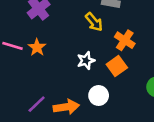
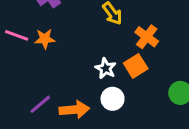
orange star: (37, 47) -> (45, 39), turned 30
white star: (86, 61) -> (106, 68), moved, turned -30

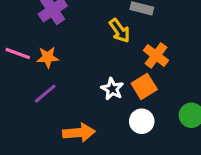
white circle: (113, 99) -> (142, 121), moved
purple line: (40, 104) -> (45, 94), moved

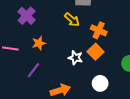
orange star: (48, 57) -> (39, 43), moved
white circle: (142, 121) -> (100, 83), moved

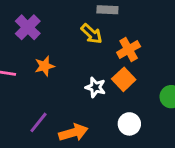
orange cross: (99, 30) -> (129, 49), turned 35
purple line: (33, 70) -> (39, 122), moved

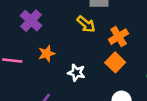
white star: (95, 87) -> (76, 73), moved

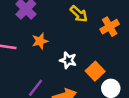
orange square: (115, 62) -> (95, 71), moved

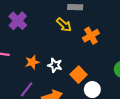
orange star: (40, 41) -> (32, 62), moved

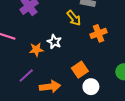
white star: (55, 65) -> (54, 42), moved

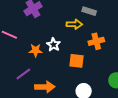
yellow arrow: (74, 18) -> (74, 24), turned -56
orange square: (80, 70) -> (77, 61), moved, turned 35

